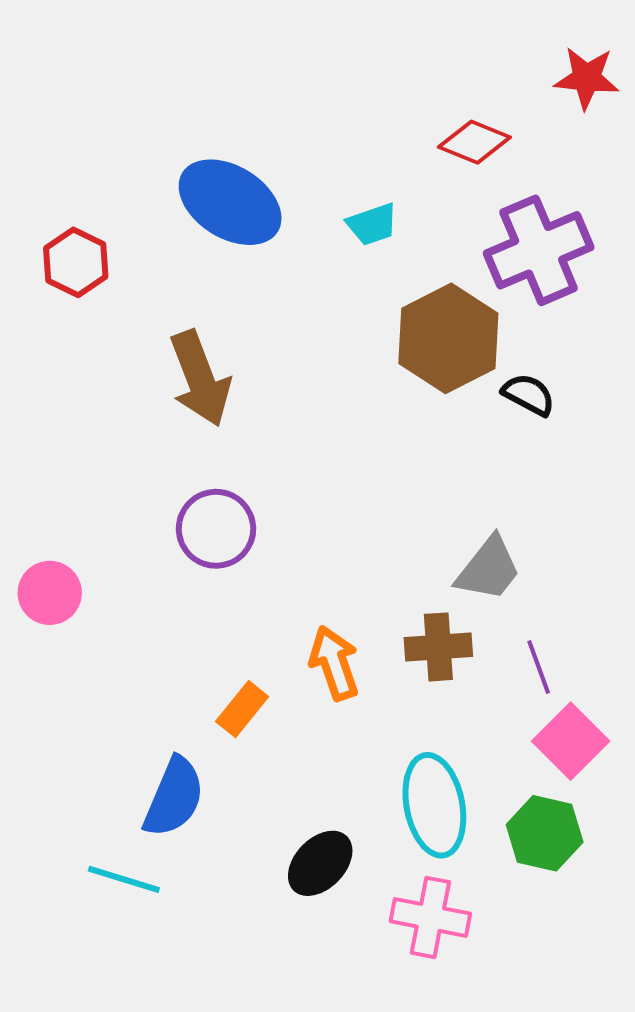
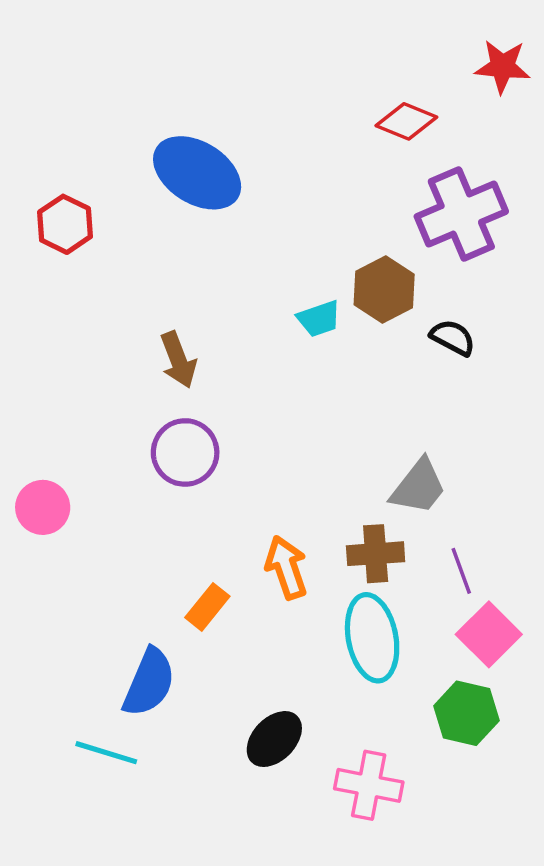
cyan trapezoid: (372, 224) -> (319, 319), moved
brown hexagon: (448, 338) -> (384, 289), size x0.7
brown arrow: (200, 378) -> (178, 360), moved, size x0.7
cyan ellipse: (434, 805) -> (372, 638), moved

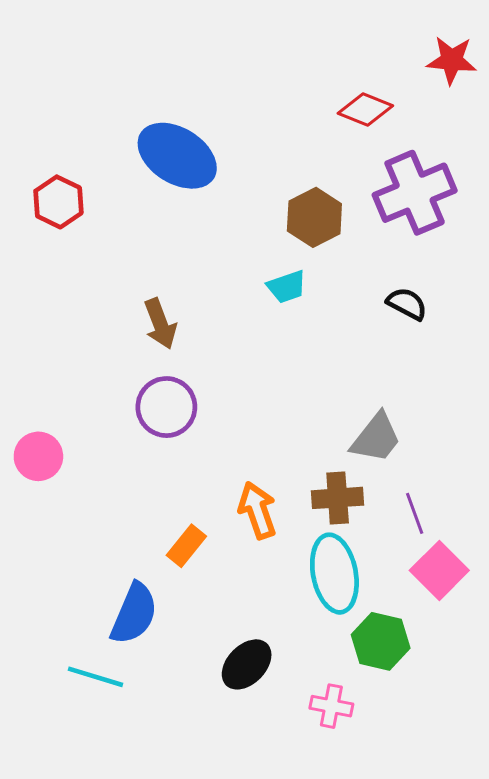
brown hexagon: (384, 289) -> (314, 217), moved
green hexagon: (466, 713) -> (381, 641), moved
pink cross: (369, 785) -> (331, 706), size x0.7

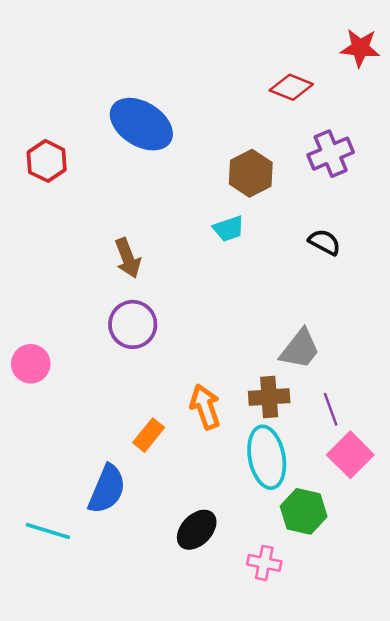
purple cross: (415, 193) -> (331, 154), size x0.7
cyan line: (95, 677) -> (48, 531), moved

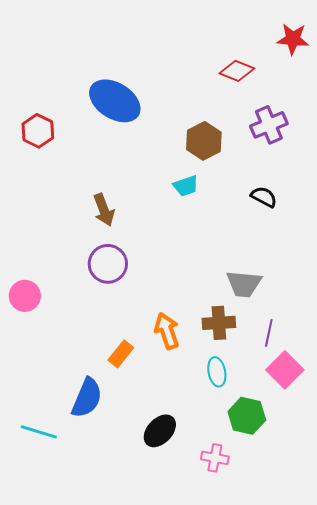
gray trapezoid: (300, 349) -> (244, 284), turned 57
purple line: (331, 409) -> (269, 333), turned 32
cyan ellipse: (267, 457) -> (217, 372), size x0.6

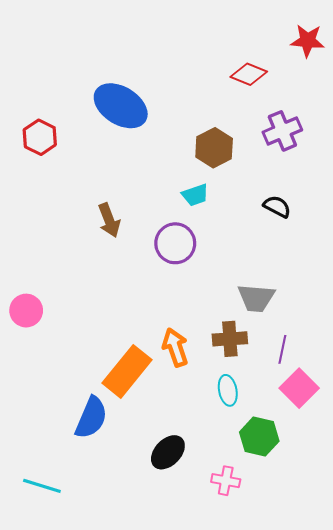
purple circle: (108, 264) -> (175, 243), moved
orange rectangle: (121, 354) -> (127, 371), size x1.8
cyan line: (39, 432) -> (42, 486), moved

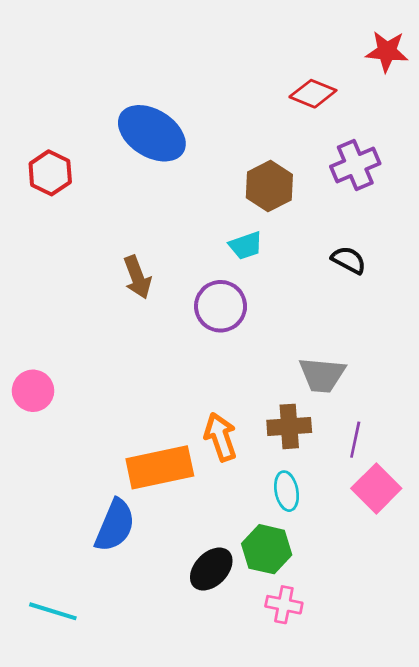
orange rectangle: (127, 371) -> (160, 467), turned 39
green hexagon: (259, 437) -> (267, 549), moved

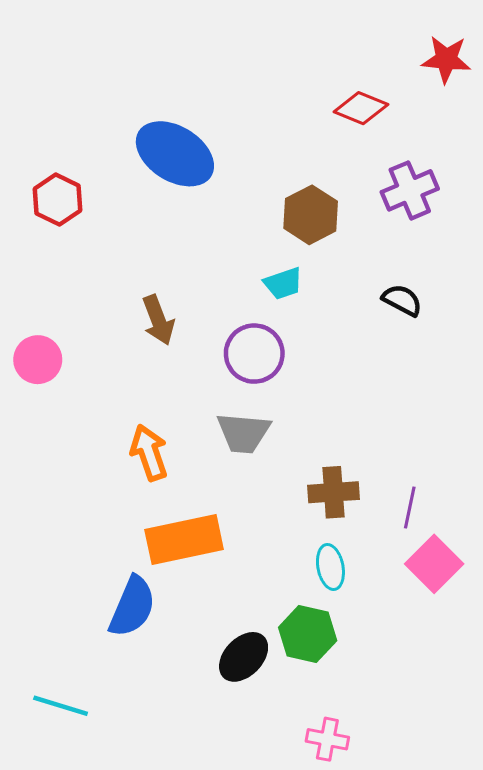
gray trapezoid: (322, 375) -> (244, 433), moved
pink circle: (33, 391) -> (38, 360), moved
orange arrow: (221, 437) -> (149, 453), moved
pink cross: (284, 605) -> (327, 739), moved

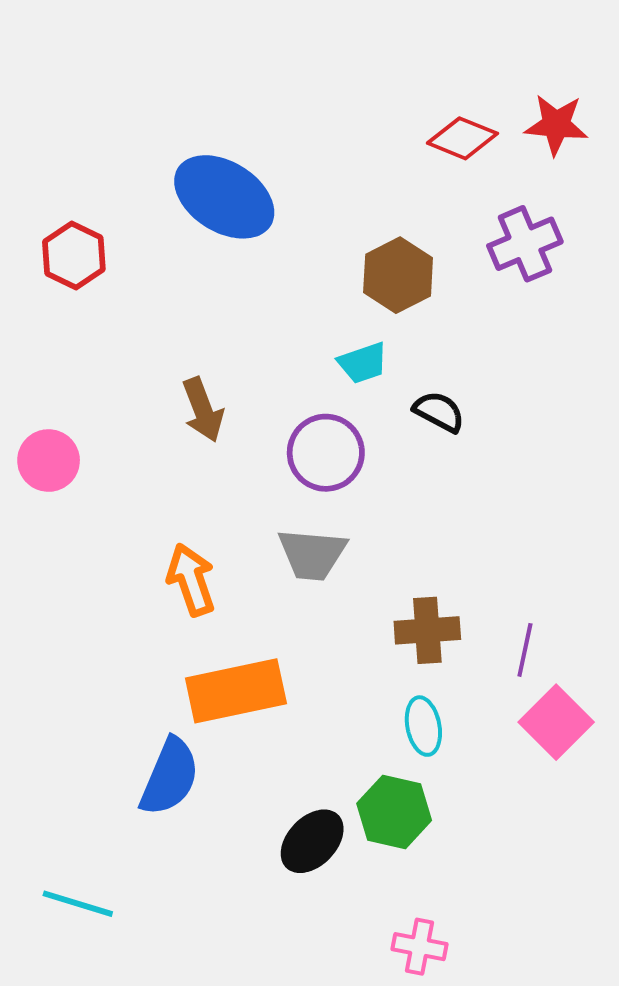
red star: (446, 59) -> (556, 125), moved
black semicircle: (402, 300) -> (439, 412), moved

